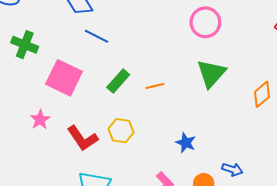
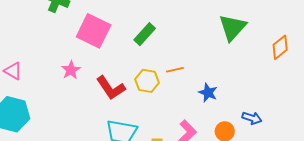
orange line: (155, 86) -> (175, 70), moved

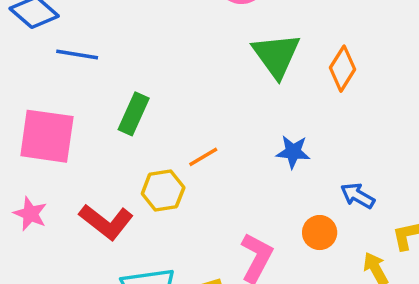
orange diamond: (280, 47) -> (343, 69), moved
blue star: (208, 93) -> (293, 152), moved
blue arrow: (252, 118) -> (358, 196), turned -150

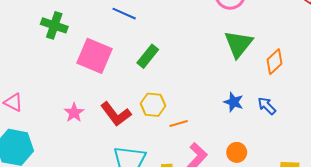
orange line: (203, 157) -> (179, 124), moved
blue arrow: (358, 196) -> (267, 106), moved
pink star: (30, 214) -> (74, 113), moved

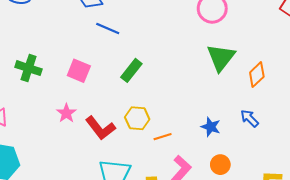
green cross: (54, 25) -> (29, 68), moved
pink square: (95, 56) -> (79, 71), size x0.7
blue star: (234, 102) -> (211, 127), moved
pink star: (74, 113) -> (66, 113), moved

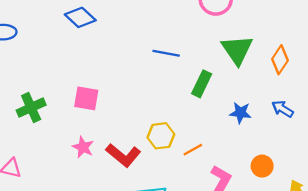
blue line: (108, 29) -> (166, 53), moved
green cross: (29, 68) -> (31, 108), turned -30
green rectangle: (131, 70) -> (202, 84), moved
blue star: (211, 127) -> (240, 113), moved

